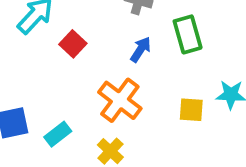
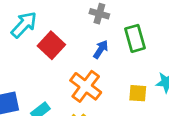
red square: (73, 44) -> (51, 45), size x1.4

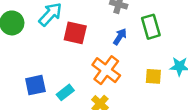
red square: (51, 45) -> (75, 33), turned -30

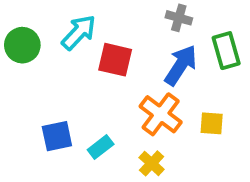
blue arrow: (120, 37) -> (181, 65), size x1.6
yellow square: (153, 76) -> (212, 123), moved

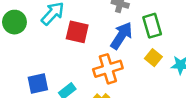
orange cross: (161, 114) -> (108, 69), turned 36
yellow square: (212, 123) -> (153, 58), moved, turned 35

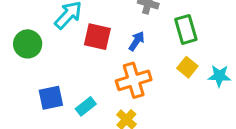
green circle: (14, 22) -> (28, 44), moved
blue arrow: (121, 36) -> (137, 41), moved, size x0.6

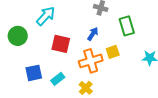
red square: (97, 37) -> (61, 44), moved
yellow square: (187, 67) -> (113, 52), moved, turned 32

